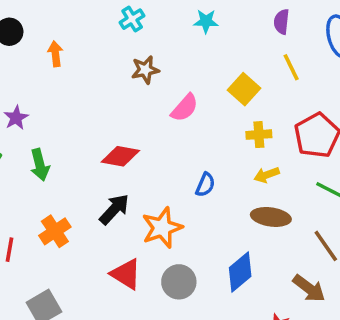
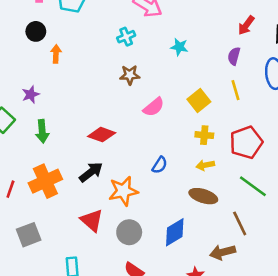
orange arrow: (55, 54) -> (56, 54), moved
orange cross: (55, 231) -> (45, 181), size x1.4
brown arrow: (309, 288) -> (223, 252), turned 120

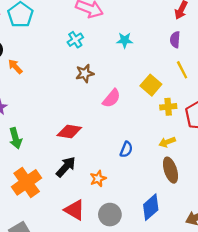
orange arrow: (56, 54) -> (15, 67), turned -35
yellow cross: (204, 135) -> (168, 107), moved
orange star: (123, 191) -> (98, 179), size x0.6
brown ellipse: (203, 196) -> (170, 170), turned 65

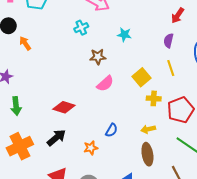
brown star: (85, 73) -> (98, 57), moved
orange star: (98, 179) -> (91, 148), moved

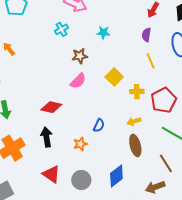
yellow square: (141, 77) -> (114, 77), moved
pink semicircle: (105, 84) -> (78, 81), moved
black arrow: (56, 138) -> (46, 137), turned -54

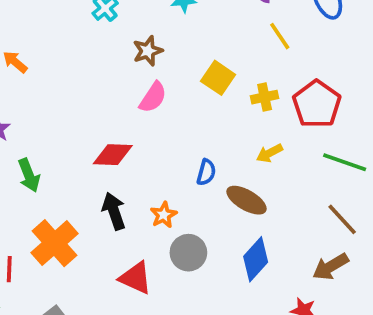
orange star: (80, 144) -> (164, 215), moved
brown ellipse: (135, 146) -> (246, 200), moved, turned -35
gray circle: (81, 180) -> (188, 253), moved

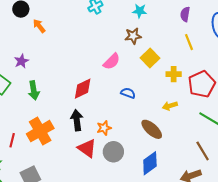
brown star: (148, 51) -> (133, 36), moved
red diamond: (113, 155) -> (83, 89), turned -40
blue semicircle: (206, 172) -> (128, 93), moved, turned -96
red triangle: (136, 278) -> (87, 148), moved

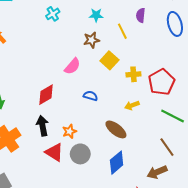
yellow line: (189, 42) -> (122, 31), moved

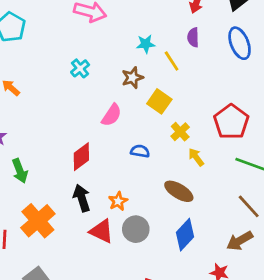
cyan cross: (53, 14) -> (80, 68), moved
cyan star: (96, 15) -> (146, 44), moved
yellow cross: (133, 74) -> (180, 132), moved, turned -32
yellow arrow: (132, 105) -> (196, 157), turned 80

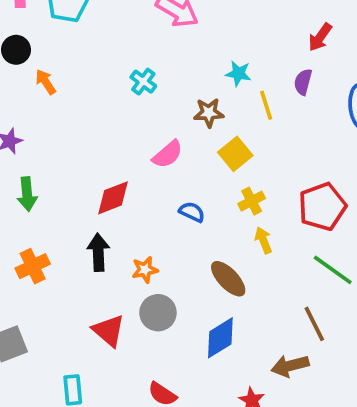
cyan cross: (80, 68) -> (143, 82), turned -30
orange cross: (38, 221) -> (33, 266), size x0.7
red triangle: (102, 231) -> (109, 331), moved

